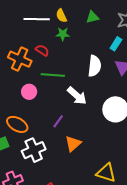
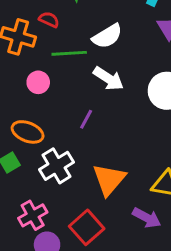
white semicircle: (94, 66) -> (107, 36), moved, turned 60
orange triangle: (73, 144) -> (109, 179), moved, size x1.4

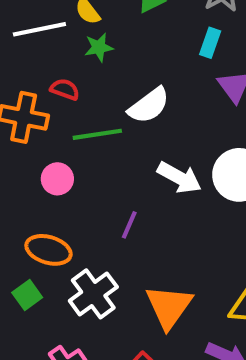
white arrow: (108, 79) -> (179, 178), moved

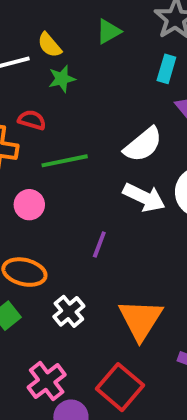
white semicircle: (149, 105) -> (143, 145), moved
white cross: (93, 294) -> (69, 311), size x0.7

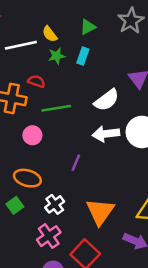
cyan rectangle: (166, 69) -> (83, 56), moved
white arrow: (144, 197) -> (106, 134), turned 145
pink cross: (47, 381) -> (49, 236), moved

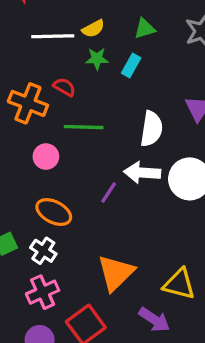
yellow semicircle: (50, 34) -> (93, 29), turned -91
white semicircle: (107, 100) -> (151, 129), turned -55
purple line: (76, 163) -> (109, 193), moved
orange ellipse: (27, 178) -> (54, 212), moved
white cross: (55, 204) -> (43, 251), moved, turned -30

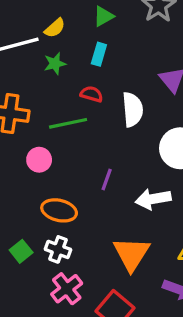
green star: (97, 59) -> (55, 64), moved
red semicircle: (64, 87) -> (92, 94), moved
white arrow: (142, 173) -> (153, 199), moved

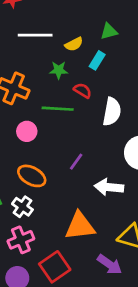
yellow semicircle: (55, 28) -> (74, 44), moved
green star: (55, 64) -> (59, 70), moved
orange triangle: (132, 254) -> (80, 226), turned 36

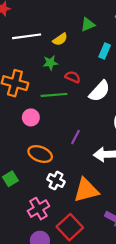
cyan rectangle: (97, 60) -> (105, 51), moved
white semicircle: (112, 112) -> (100, 91), turned 40
white cross: (22, 207) -> (56, 181), moved

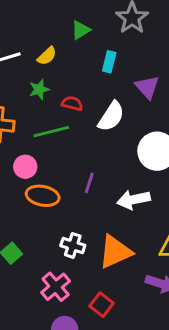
orange ellipse: (40, 154) -> (43, 196), moved
red square: (70, 227) -> (102, 305), size x0.7

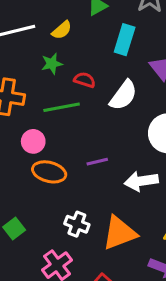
cyan rectangle: (109, 62) -> (125, 40), size x1.4
purple line: (89, 183) -> (97, 162), turned 55

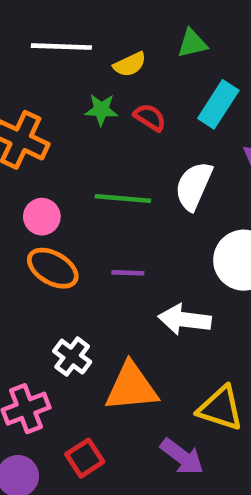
red semicircle: (85, 80) -> (150, 117), moved
white semicircle: (123, 95) -> (194, 186), turned 152
green line: (62, 107) -> (123, 199), moved

